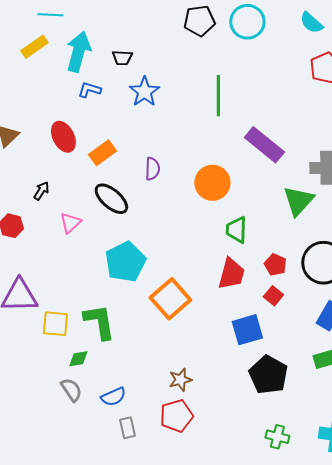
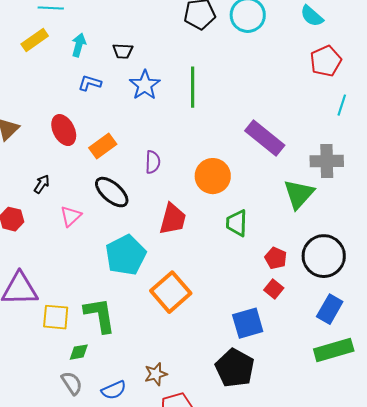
cyan arrow: (78, 52) -> (79, 45), size x0.6
green line: (218, 96) -> (193, 87), moved
red trapezoid: (231, 274) -> (173, 219), moved
black pentagon: (268, 375) -> (235, 368), moved
brown star: (180, 380) -> (156, 374), moved

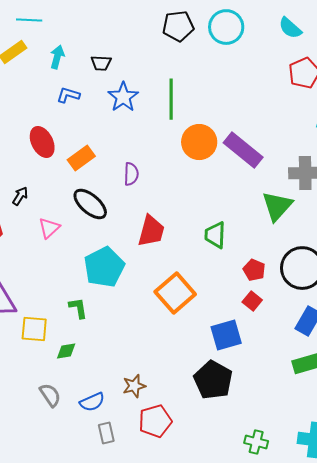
orange circle: (213, 176) -> (199, 142), moved
orange square: (171, 292) -> (175, 293), moved
green L-shape: (100, 315) -> (78, 308), moved, size x0.6
green diamond: (79, 352) -> (66, 351), moved

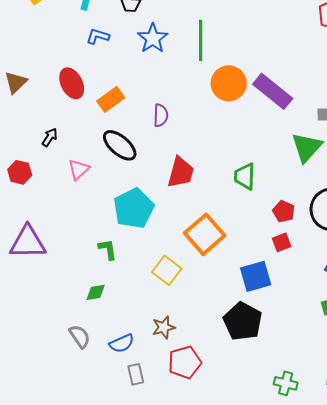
red square: (252, 301) -> (282, 242), turned 30
yellow square: (34, 329) -> (167, 270), moved, turned 32

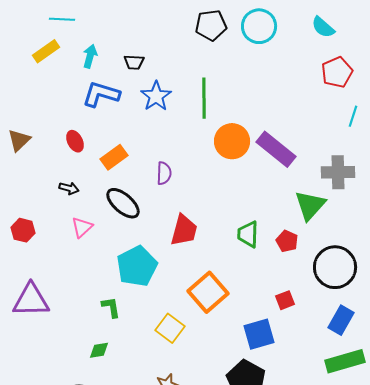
blue L-shape: (98, 36) -> (101, 94), size x1.6
red ellipse: (72, 83) -> (75, 141), size x0.7
black arrow: (50, 137) -> (69, 188), moved, turned 72
red pentagon: (284, 211) -> (287, 241), moved

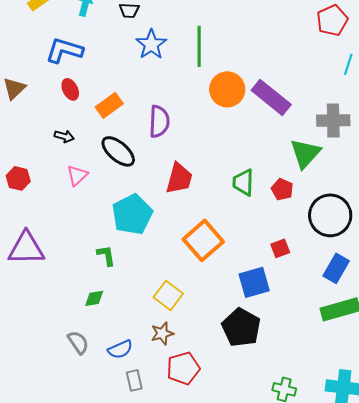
blue L-shape: (101, 94) -> (64, 50), moved
purple semicircle: (164, 173) -> (159, 121), size x1.4
yellow square: (170, 328) -> (168, 295), moved

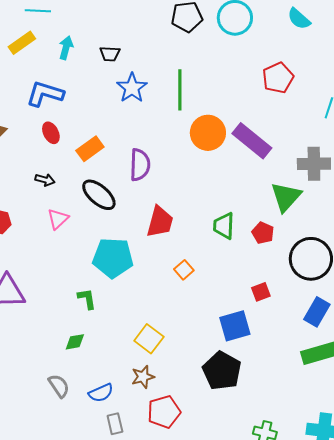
red pentagon: (332, 20) -> (278, 78), moved
cyan pentagon: (132, 214) -> (113, 258), turned 30
orange square: (203, 240) -> (184, 270), moved, size x0.5

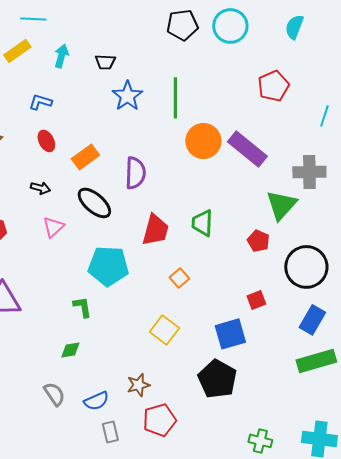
cyan semicircle: (299, 19) -> (294, 27), turned 70
blue L-shape: (45, 94) -> (40, 102), size x0.6
green trapezoid: (224, 226) -> (202, 223), moved
yellow square: (149, 339) -> (164, 330), moved

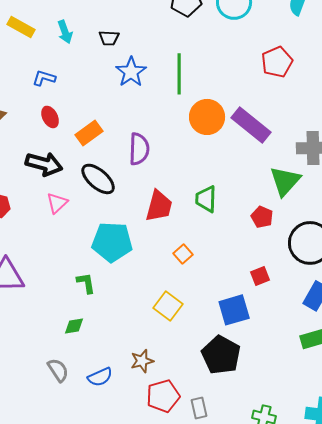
yellow rectangle: (17, 51) -> (21, 27), turned 64
cyan arrow: (61, 56) -> (65, 32), turned 145
black arrow: (40, 188) -> (44, 164), size x1.8
gray rectangle: (110, 432) -> (199, 408), moved

